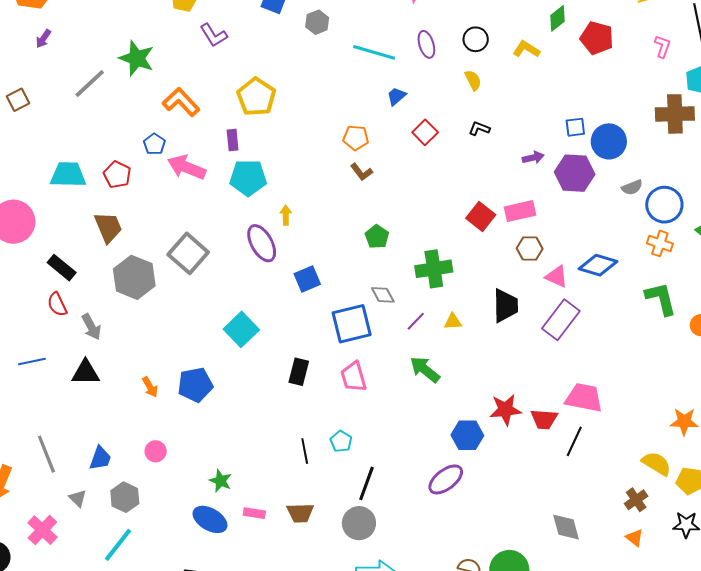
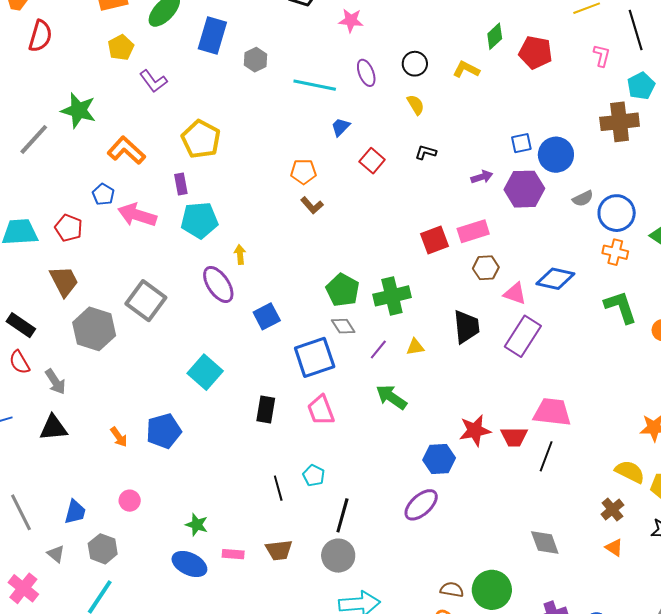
red square: (481, 217) -> (435, 240), turned 36
green pentagon: (377, 237) -> (343, 290), moved, size x1.4

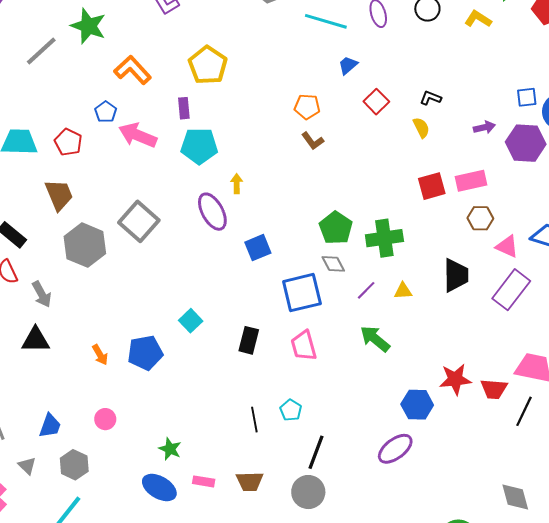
yellow semicircle: (416, 105) -> (421, 128), moved
cyan square: (205, 372) -> (191, 321), moved, size x0.7

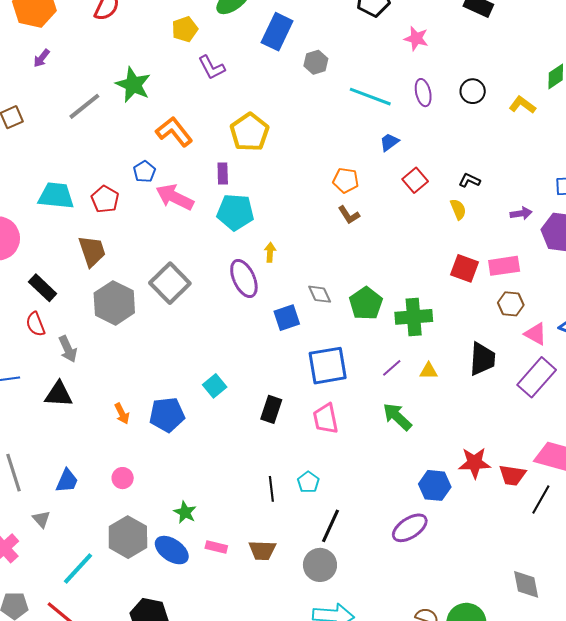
red square: (432, 186) -> (464, 268), turned 32
gray diamond: (333, 264) -> (320, 294), moved
gray hexagon: (74, 465) -> (128, 537), moved, size x1.4

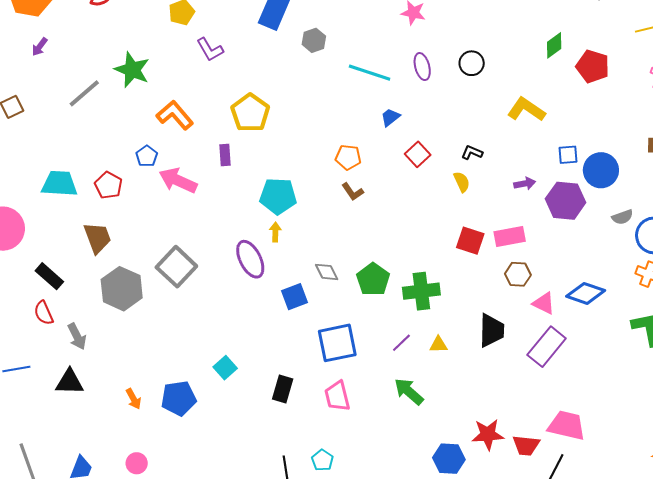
yellow L-shape: (522, 105) -> (526, 109), moved, size x1.4
cyan pentagon: (235, 212) -> (278, 196), moved

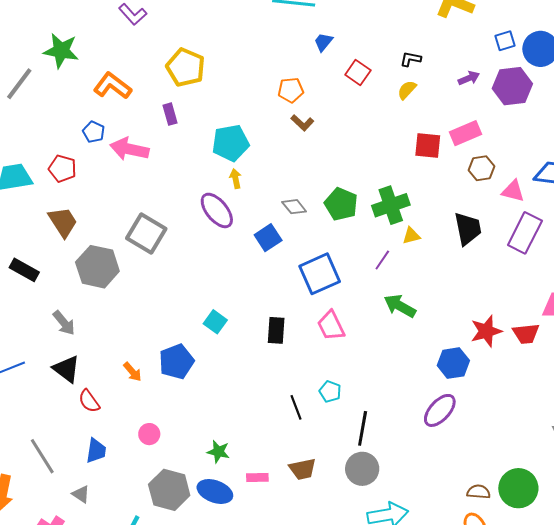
yellow semicircle: (462, 182) -> (407, 90), turned -100
red semicircle: (44, 313) -> (89, 401), moved
yellow triangle: (438, 345) -> (411, 236), moved
black triangle: (70, 382) -> (66, 369), turned 48

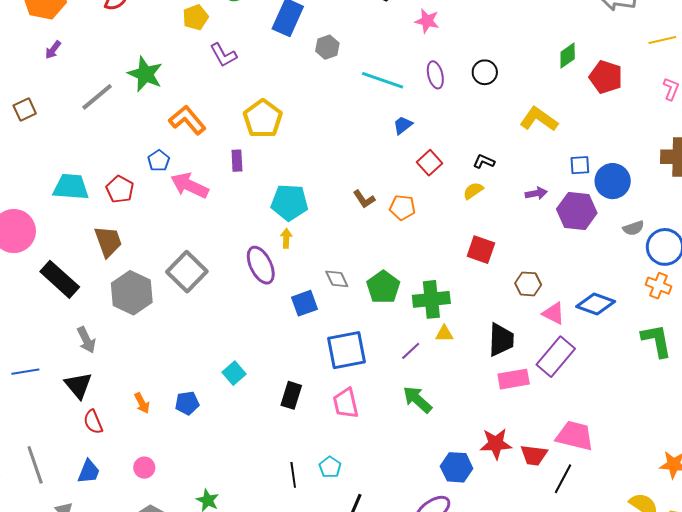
orange pentagon: (291, 90) -> (402, 207), moved
pink rectangle: (465, 133) -> (514, 379), moved
black rectangle: (24, 270) -> (60, 279), size x1.4
blue pentagon: (176, 362) -> (187, 403), size x0.7

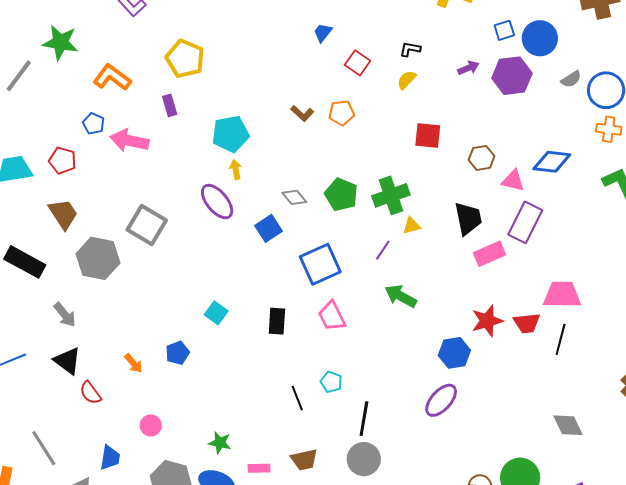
blue trapezoid: (89, 472) -> (110, 458), moved

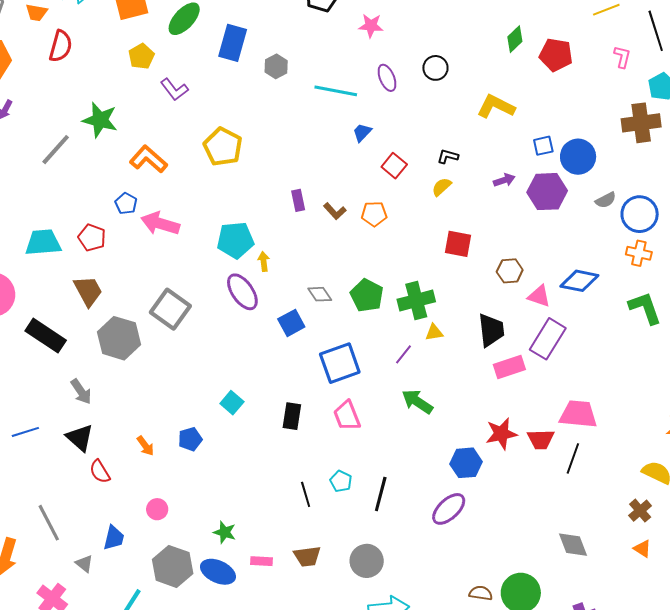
purple rectangle: (170, 105) -> (298, 200), moved
cyan pentagon: (230, 134) -> (235, 240), moved
black line: (364, 419) -> (381, 494), moved

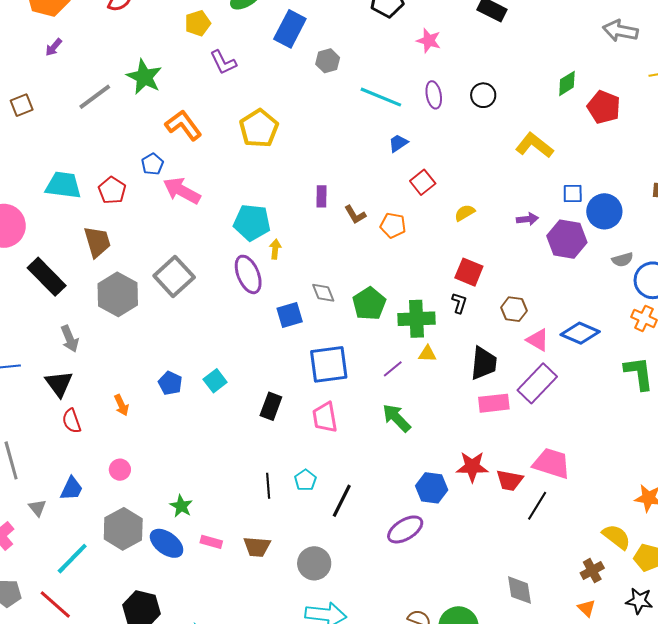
black L-shape: (448, 156) -> (459, 303), moved, turned 80
blue pentagon: (190, 439) -> (170, 383), moved, turned 30

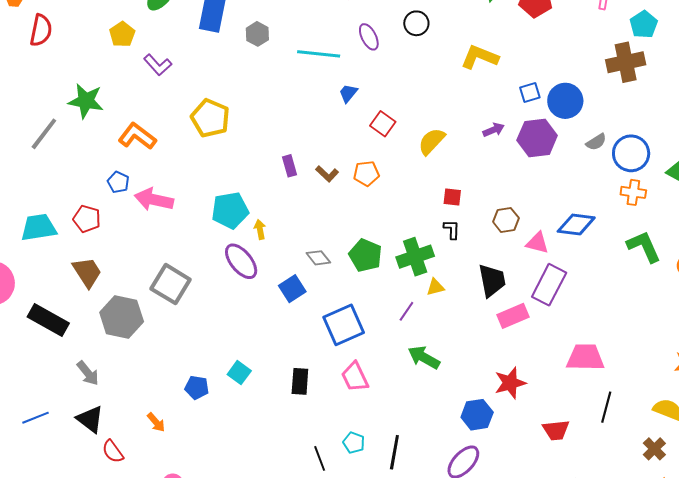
yellow semicircle: (465, 213) -> (432, 141), size x1.4
red square: (469, 272) -> (452, 197), size x0.7
red trapezoid: (510, 480) -> (556, 430), moved
black line: (537, 506) -> (606, 407), moved

